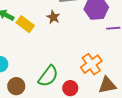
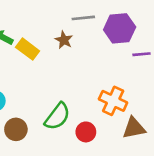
orange cross: (91, 64) -> (113, 101), turned -30

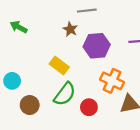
purple hexagon: (120, 28) -> (97, 46), moved
yellow rectangle: (28, 49) -> (59, 65), moved

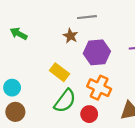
orange cross: (112, 81) -> (99, 88), moved
brown circle: (30, 105) -> (15, 112), moved

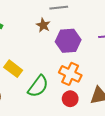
yellow rectangle: (59, 72) -> (13, 69), moved
red circle: (89, 114) -> (70, 99), moved

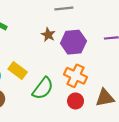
brown star: (43, 25) -> (48, 35), moved

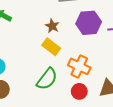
purple hexagon: (73, 42) -> (89, 23), moved
yellow rectangle: (18, 71) -> (51, 47), moved

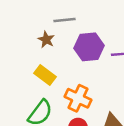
brown star: (52, 26) -> (46, 40), moved

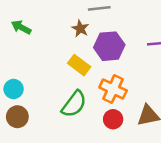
purple hexagon: (89, 47) -> (109, 46), moved

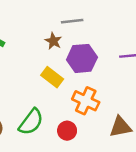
green semicircle: (74, 104) -> (31, 122), moved
red circle: (113, 119) -> (67, 131), moved

